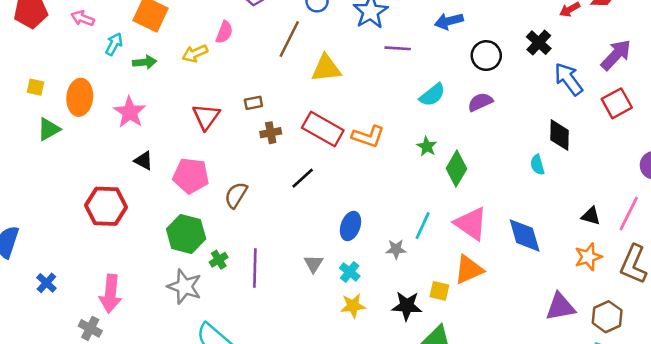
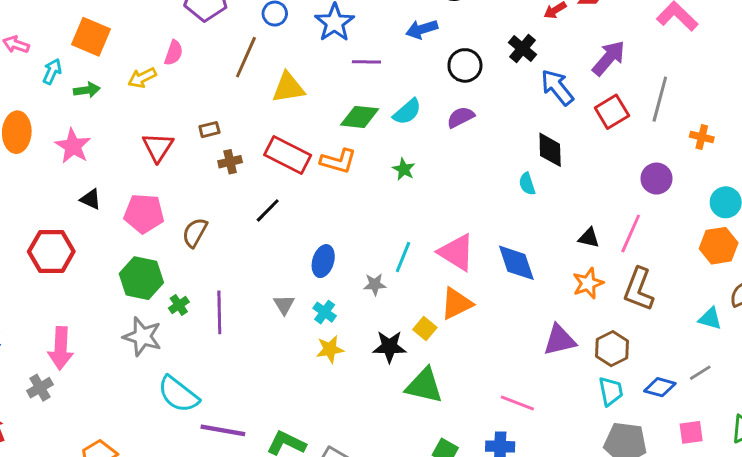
green diamond: (456, 169) -> (360, 117), moved, turned 68
yellow square: (439, 291) -> (425, 328), turned 30
gray cross: (90, 328) -> (40, 388), turned 35

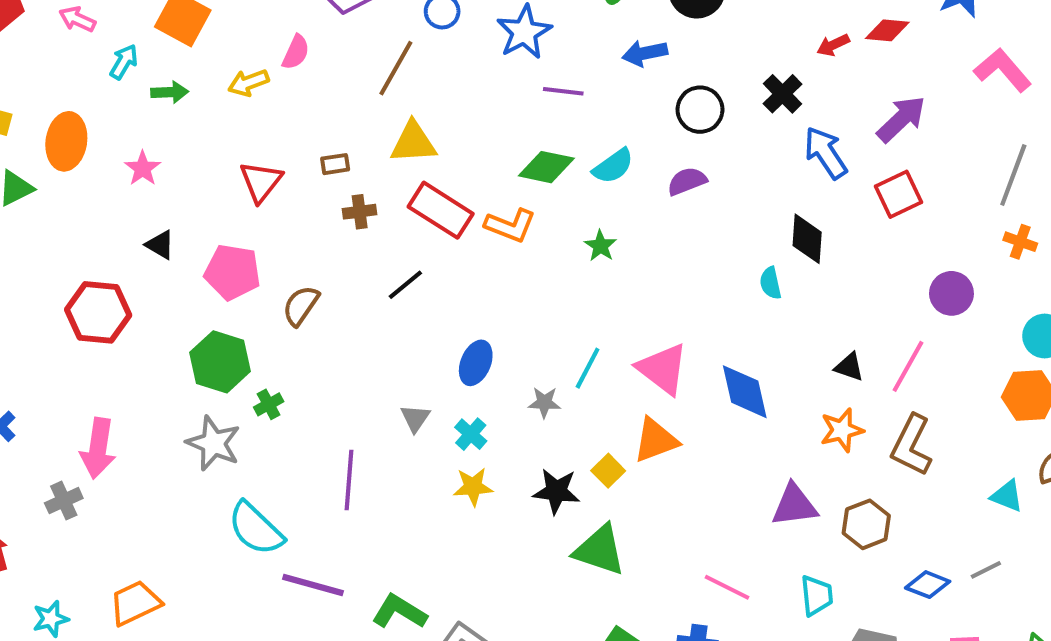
yellow triangle: (288, 88) -> (413, 142), moved
gray line: (660, 99) -> (1013, 175), moved
pink star: (73, 146) -> (143, 168), size x0.7
purple line: (219, 312) -> (349, 480), moved
cyan trapezoid: (611, 391) -> (817, 596), moved

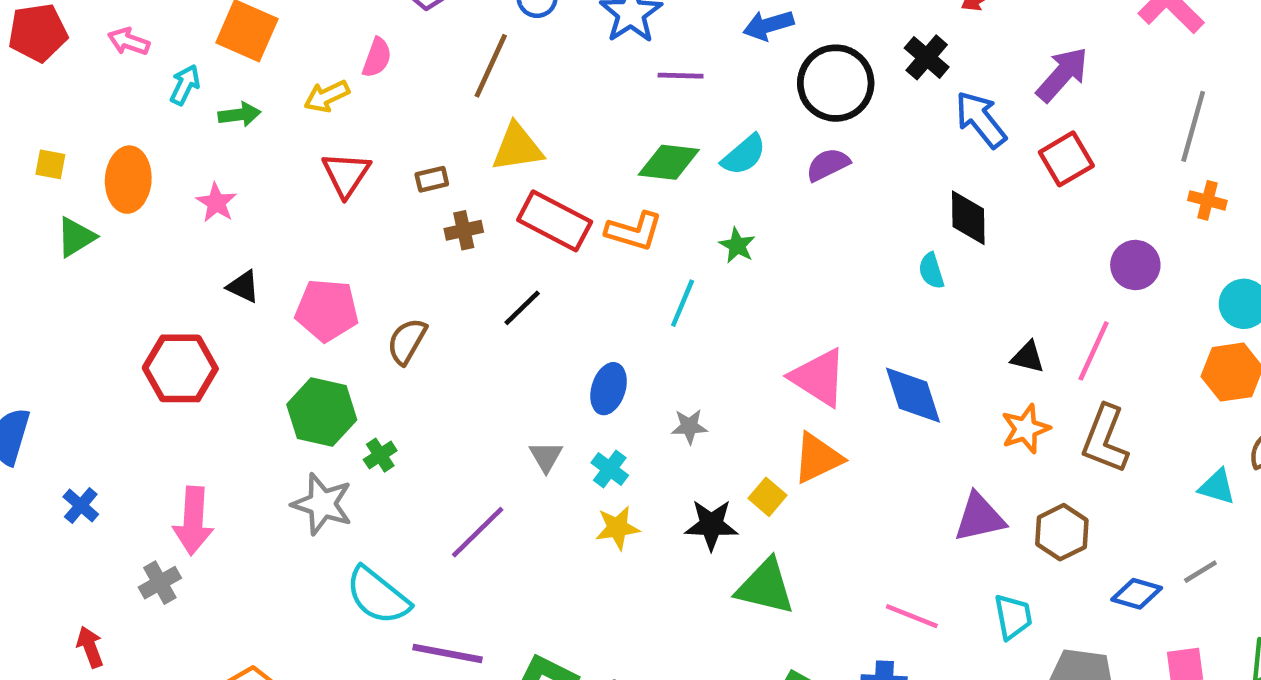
black circle: (700, 110) -> (836, 83), size x1.4
red triangle: (261, 182) -> (346, 174), moved
cyan line: (588, 368) -> (683, 303), moved
purple line: (349, 480) -> (478, 532), turned 46

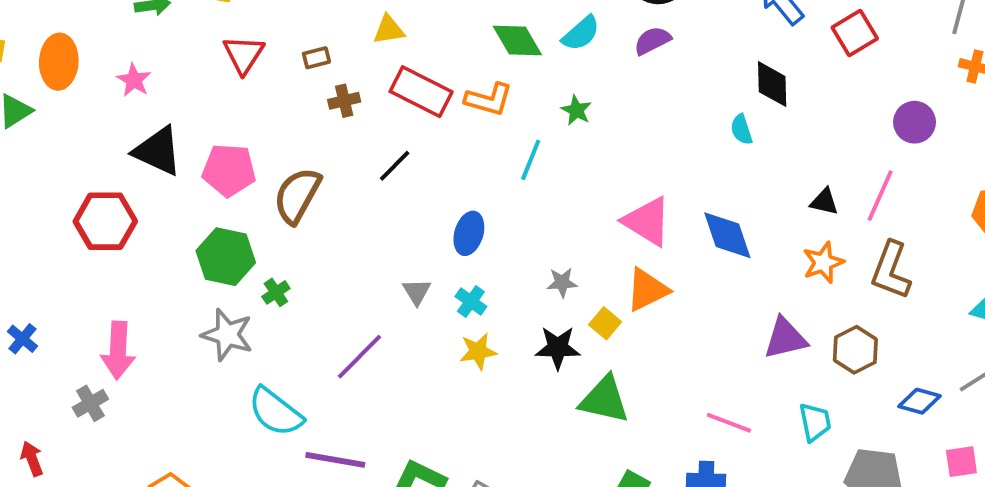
yellow triangle: (517, 147) -> (389, 30), size x0.7
green diamond: (669, 162) -> (517, 41), turned 54
black triangle: (243, 287) -> (158, 151), size x1.8
brown semicircle: (407, 341) -> (297, 195), size x1.4
gray star: (689, 426) -> (562, 283), moved

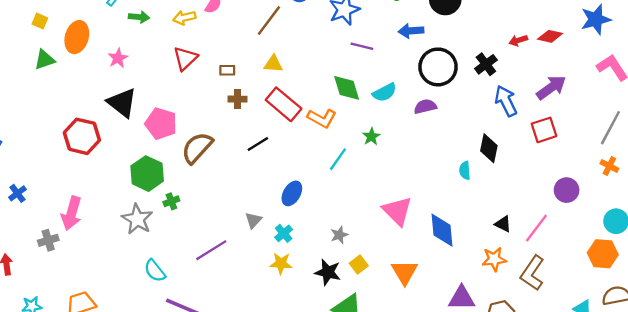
gray star: (562, 283) -> (339, 235), turned -30
orange triangle: (647, 290) -> (405, 272), moved, turned -48
cyan semicircle: (276, 412) -> (155, 271), size x0.7

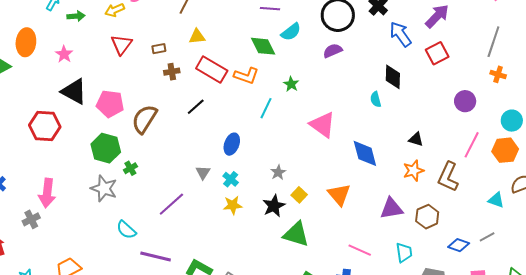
cyan semicircle: (385, 92) -> (291, 32), moved
pink triangle: (397, 211) -> (323, 125), moved
pink line: (536, 228) -> (472, 145), moved
black star: (328, 272) -> (274, 206), turned -30

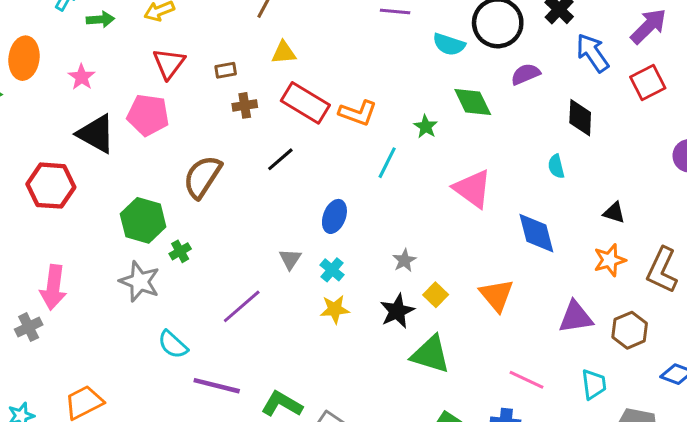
cyan semicircle: (291, 32) -> (449, 44), moved, turned 55
green diamond: (263, 46) -> (473, 102), moved
purple semicircle: (333, 51) -> (526, 74), moved
cyan semicircle: (376, 99) -> (556, 166), moved
pink pentagon: (110, 104) -> (148, 115), moved

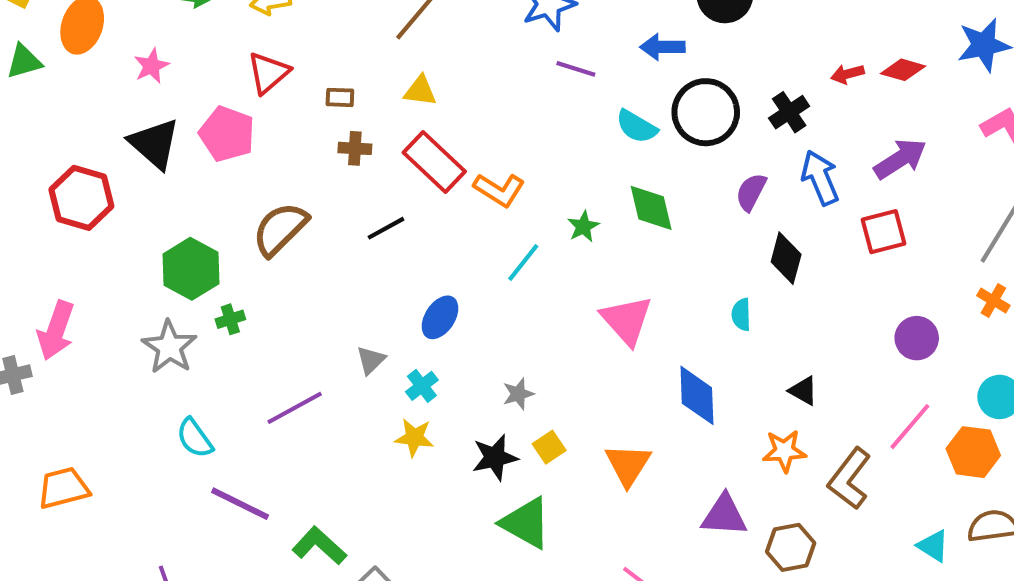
purple semicircle: (526, 74) -> (751, 192), moved, turned -52

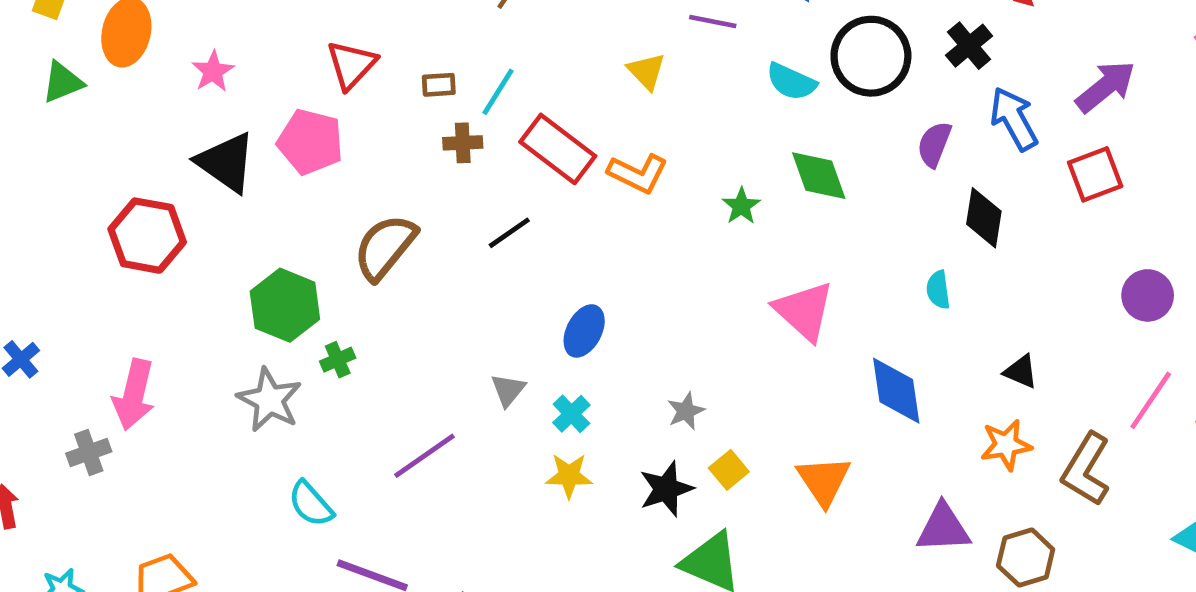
yellow triangle: (420, 91) -> (646, 71), moved, turned 45
cyan line: (523, 262) -> (498, 92), moved

